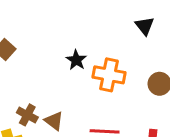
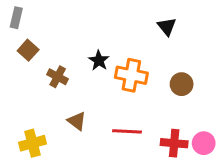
brown cross: (27, 115) -> (58, 77), moved

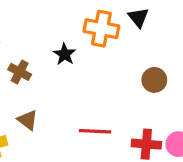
orange cross: (131, 75) -> (101, 29), moved
brown triangle: (77, 121) -> (28, 120), moved

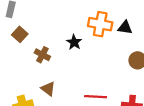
black triangle: (138, 17) -> (125, 28), moved, turned -42

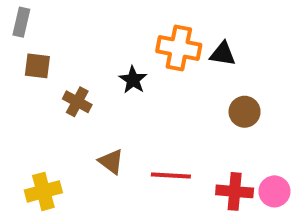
brown square: (20, 34) -> (37, 66), turned -35
brown triangle: (48, 89) -> (111, 162), moved

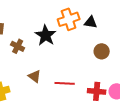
orange cross: (179, 48) -> (69, 19), turned -30
black star: (133, 80) -> (46, 35), size x1.5

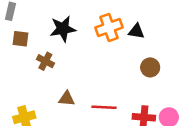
black star: (46, 35) -> (63, 29), moved, turned 30
brown triangle: (35, 76) -> (67, 99), turned -32

